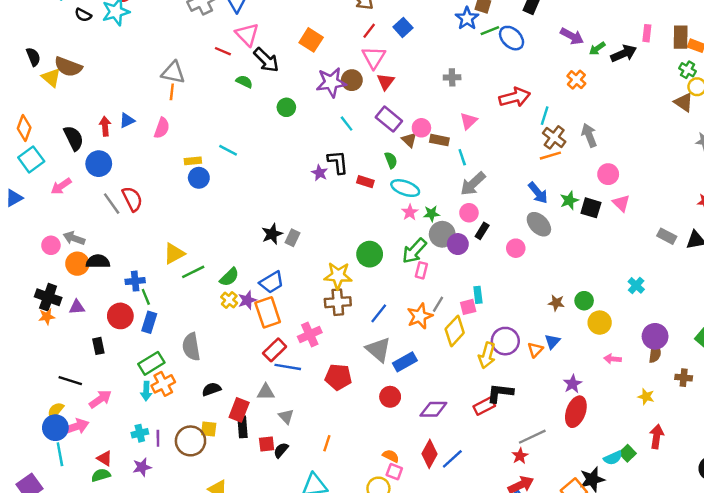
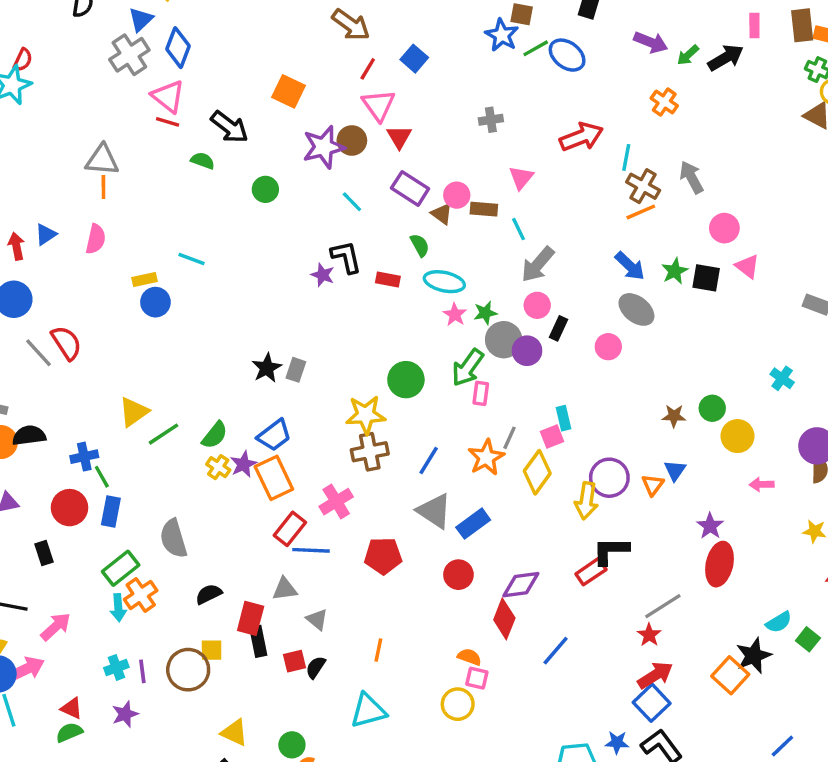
pink triangle: (247, 35) -> (168, 96), moved
green square: (627, 453) -> (808, 639), moved
red diamond: (429, 454) -> (504, 619), moved

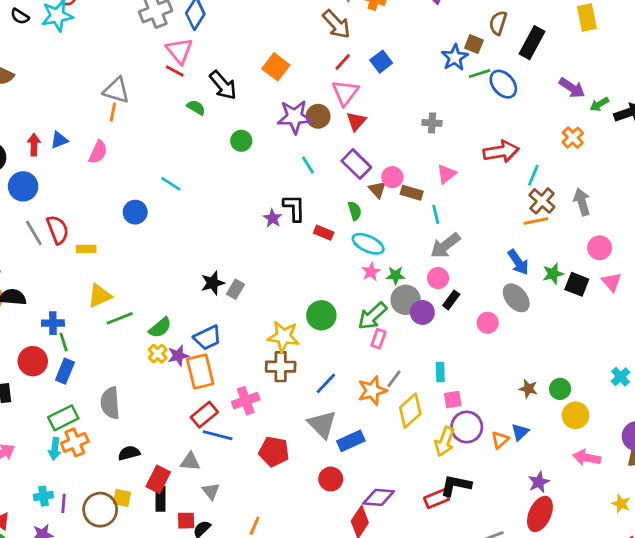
yellow rectangle: (144, 280) -> (86, 249), moved
pink square: (552, 436) -> (453, 399), moved
pink arrow: (762, 484) -> (587, 458), size x1.4

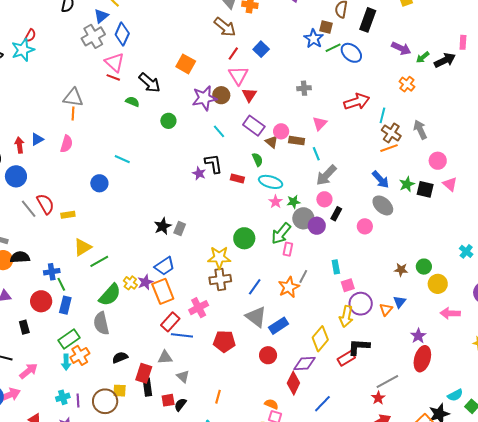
green semicircle: (160, 328) -> (110, 295), moved, size x1.4
yellow diamond: (410, 411) -> (320, 339), moved

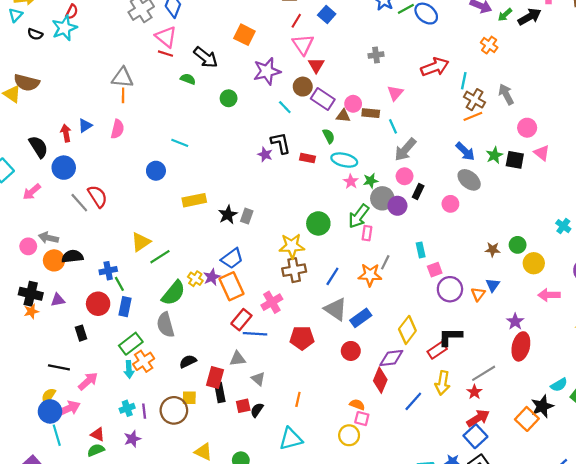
brown circle: (221, 95) -> (303, 87), moved
brown triangle: (272, 142) -> (343, 116), turned -32
yellow rectangle: (68, 215) -> (194, 200), moved, size x1.5
orange star: (289, 287) -> (370, 275), turned 30
yellow arrow: (346, 316) -> (443, 383), moved

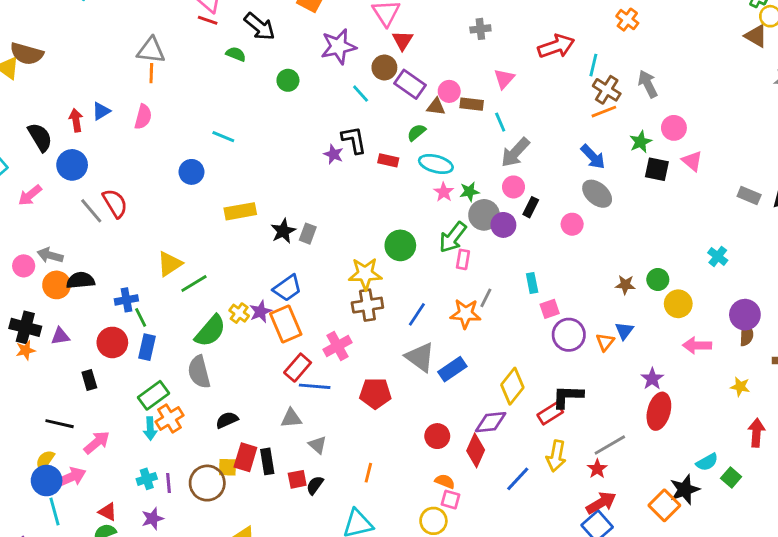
green semicircle: (329, 136) -> (416, 132), turned -104
green star: (494, 155) -> (641, 142), moved
red circle: (351, 351) -> (437, 436), moved
red rectangle: (215, 378) -> (245, 457), moved

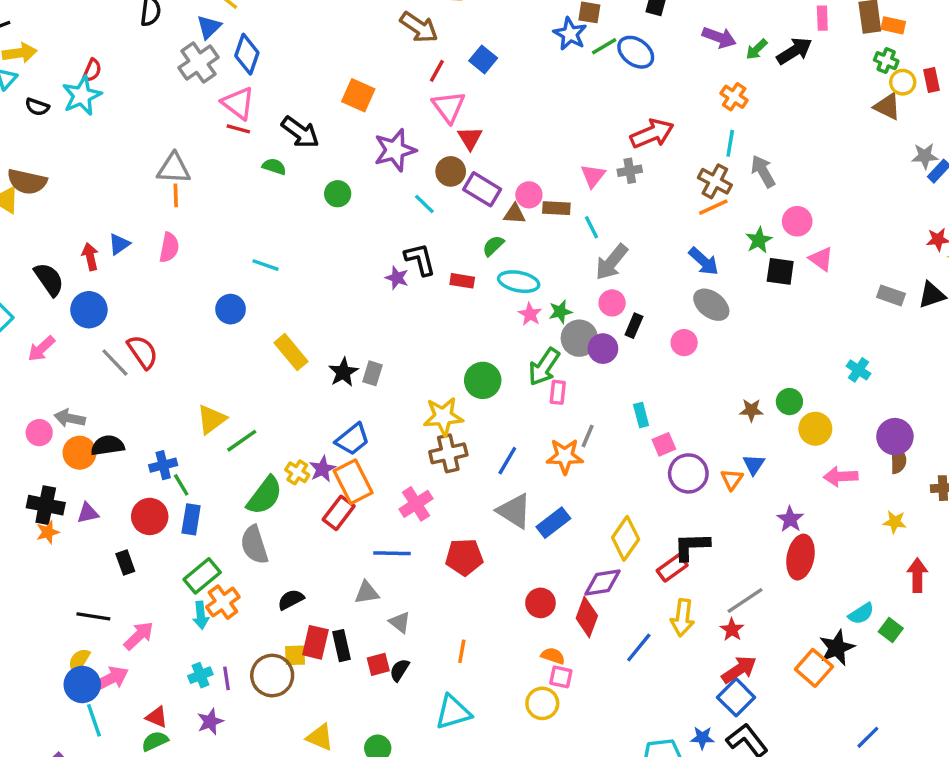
gray cross: (480, 29) -> (630, 171), moved
cyan line: (593, 65) -> (730, 143), moved
yellow rectangle: (240, 211) -> (291, 352), turned 64
red rectangle: (298, 368) -> (339, 513), moved

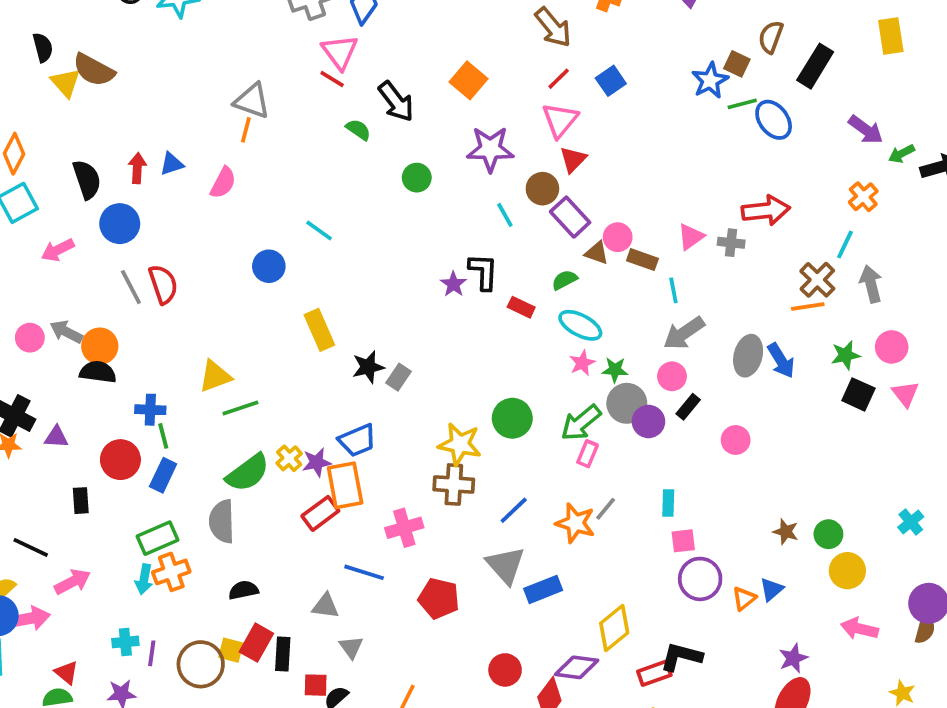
gray ellipse: (711, 305) -> (748, 356), moved, turned 51
orange circle: (80, 453) -> (100, 346), moved

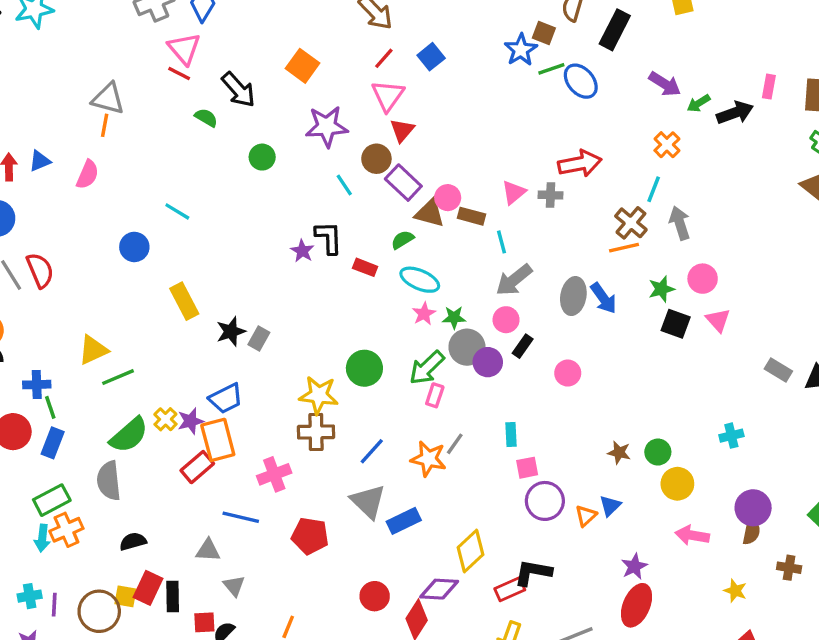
brown triangle: (597, 253) -> (430, 213), size x1.4
cyan cross: (911, 522) -> (731, 436), turned 30

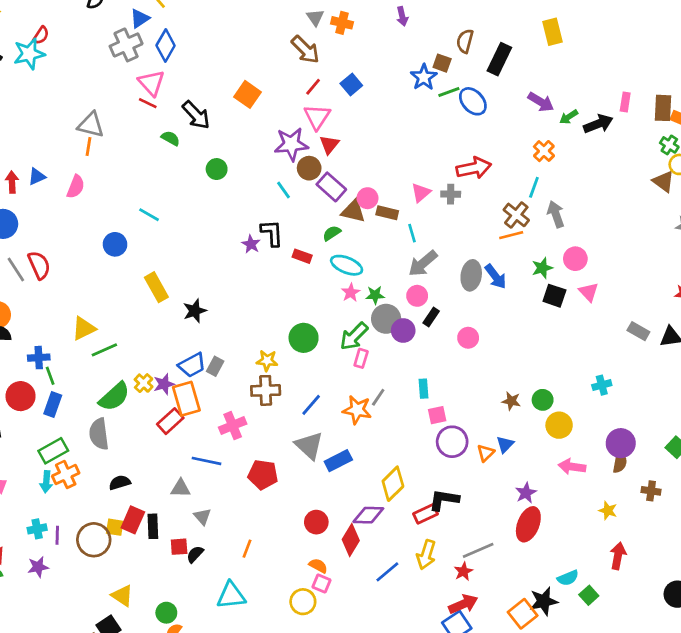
purple star: (327, 126) -> (291, 144), moved
gray rectangle: (259, 339) -> (215, 366), moved
yellow star: (319, 395) -> (267, 361), size x0.7

